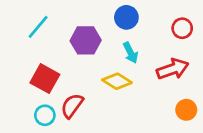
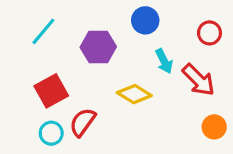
cyan arrow: (131, 53) -> (164, 61), moved
red arrow: (173, 69) -> (199, 80), turned 64
red square: (45, 79) -> (51, 91), turned 32

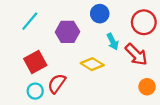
red circle: (209, 33) -> (144, 22), size x1.5

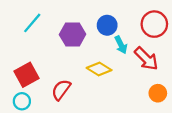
blue circle: (100, 14) -> (107, 25), moved
red square: (35, 62) -> (26, 75), moved
cyan circle: (35, 91) -> (22, 101), moved

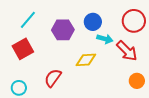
cyan arrow: (121, 45) -> (105, 39), turned -49
yellow diamond: (99, 69) -> (86, 60), turned -35
red square: (26, 75) -> (23, 49), moved

